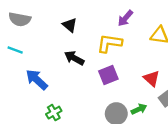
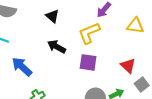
yellow L-shape: (109, 43) -> (89, 33), turned -30
purple square: (108, 75) -> (88, 62), turned 30

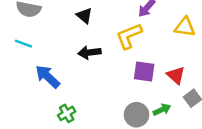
black arrow: (57, 47) -> (89, 52), turned -36
purple square: (88, 62) -> (144, 71), moved

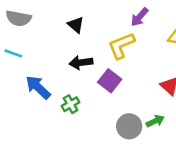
purple square: (144, 71) -> (110, 81), moved, turned 30
green cross: (67, 113) -> (71, 104), moved

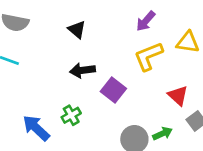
yellow L-shape: (121, 46) -> (148, 56), moved
blue arrow: (38, 87) -> (36, 128), moved

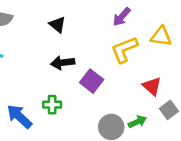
green cross: (71, 115) -> (52, 105), turned 30

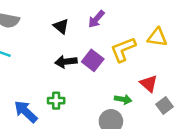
purple arrow: (122, 17) -> (96, 19), moved
purple square: (92, 81) -> (93, 60), moved
green arrow: (137, 122) -> (123, 99), moved, turned 35

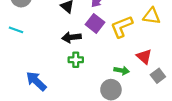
purple square: (93, 60) -> (95, 23), moved
green cross: (56, 101) -> (76, 60), moved

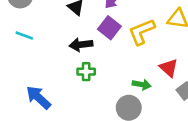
cyan line: (16, 30) -> (24, 36), moved

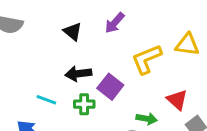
purple square: (109, 28) -> (110, 87), moved
cyan line: (24, 36) -> (46, 100), moved

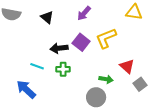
black triangle: (73, 32) -> (47, 17), moved
yellow triangle: (187, 45) -> (134, 12), moved
purple square: (110, 87) -> (81, 42), moved

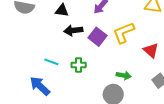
black triangle: (47, 17) -> (62, 10), turned -32
black arrow: (59, 48) -> (73, 30), moved
red triangle: (127, 66) -> (151, 50), moved

